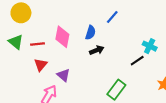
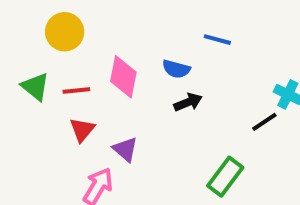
yellow circle: (21, 13) -> (65, 32), moved
blue line: (112, 17) -> (217, 40), turned 64
blue semicircle: (90, 33) -> (176, 69), turned 88

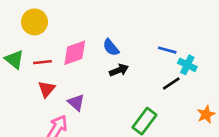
blue line: (217, 40) -> (167, 50), moved
blue semicircle: (176, 69) -> (111, 47), turned 36
pink diamond: (123, 77) -> (75, 53), turned 60

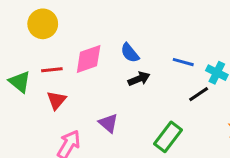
blue line: (167, 50) -> (183, 62), moved
green triangle: (14, 59) -> (20, 82), moved
purple triangle: (76, 102) -> (108, 123), moved

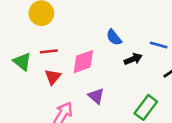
pink diamond: (89, 59) -> (83, 62), moved
black arrow: (139, 79) -> (133, 59), moved

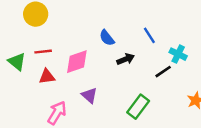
blue line: (159, 45) -> (149, 35), moved, turned 42
red triangle: (53, 77) -> (47, 77), turned 42

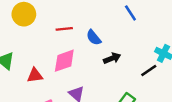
blue line: (149, 35) -> (130, 13), moved
red line: (43, 52) -> (64, 29), moved

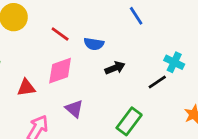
red line: (64, 29) -> (60, 34), turned 42
blue semicircle: (94, 37) -> (94, 44), turned -42

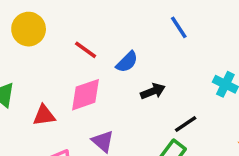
blue semicircle: (94, 44) -> (127, 62), turned -54
black line: (157, 82) -> (186, 124), moved

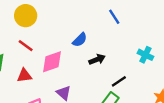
yellow circle: (29, 29) -> (26, 16), moved
red line: (86, 50) -> (26, 46), moved

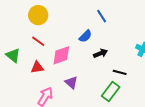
blue line: (114, 17) -> (102, 16), moved
black line: (119, 81) -> (120, 72), turned 48

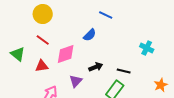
blue line: (102, 16) -> (106, 15), turned -32
black arrow: (101, 53) -> (96, 67), moved
purple triangle: (71, 82) -> (76, 81), turned 32

